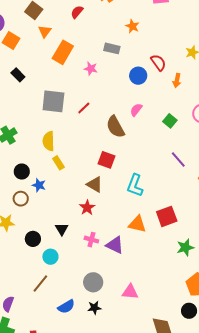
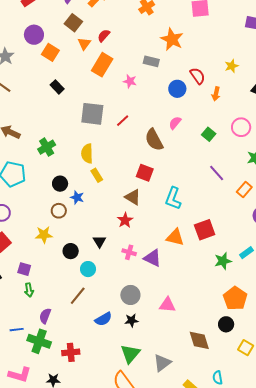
red semicircle: (77, 12) -> (104, 36), moved
orange star: (132, 26) -> (172, 39), size x1.6

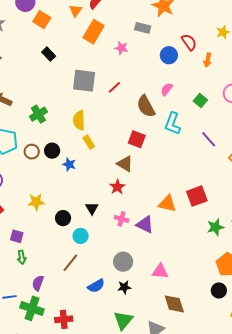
cyan L-shape: (173, 198) -> (173, 124), moved
brown circle: (59, 211) -> (32, 152), moved
brown diamond: (199, 340) -> (174, 304), moved

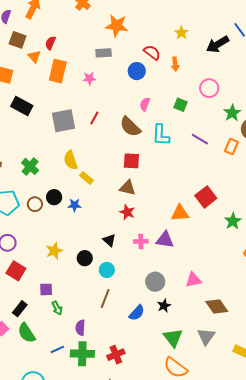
black rectangle: (49, 54) -> (22, 106), size x1.5

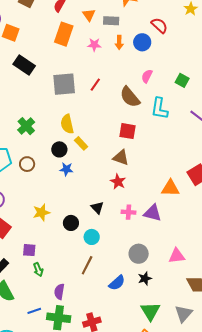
orange triangle: (34, 57) -> (89, 15), moved
orange arrow: (175, 64) -> (119, 42), moved
black circle: (54, 197) -> (59, 149), moved

